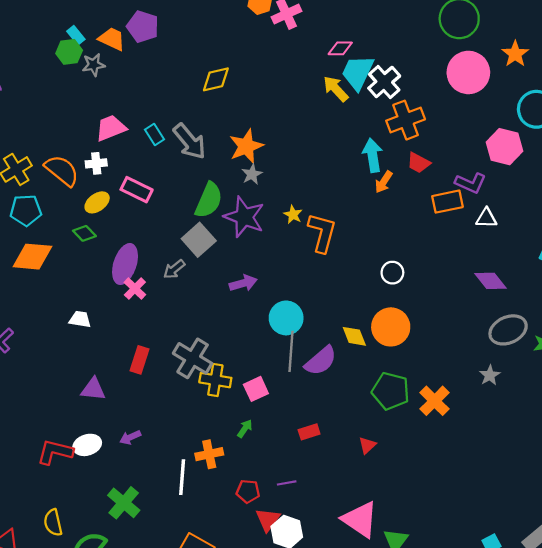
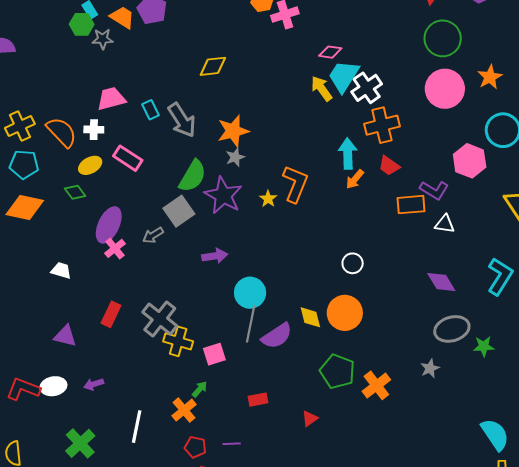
orange L-shape: (322, 233) -> (295, 184), moved
orange cross: (209, 454) -> (184, 410), moved, turned -35

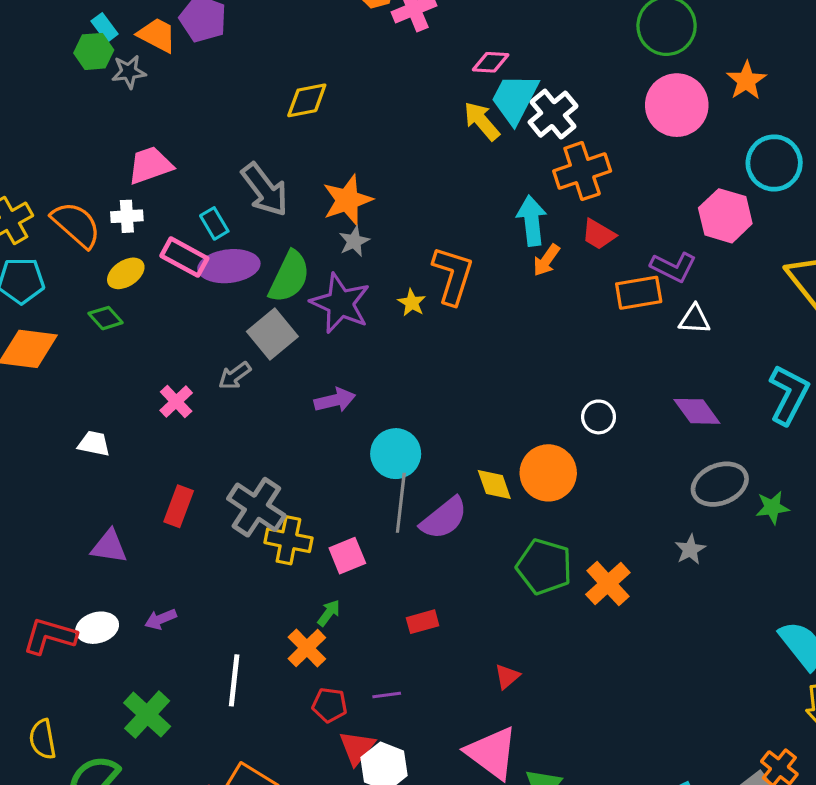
cyan rectangle: (150, 110) -> (214, 223), moved
purple ellipse: (109, 225) -> (229, 266), moved, turned 63
white circle: (353, 263) -> (599, 417), moved
red triangle: (310, 419) -> (507, 676), moved

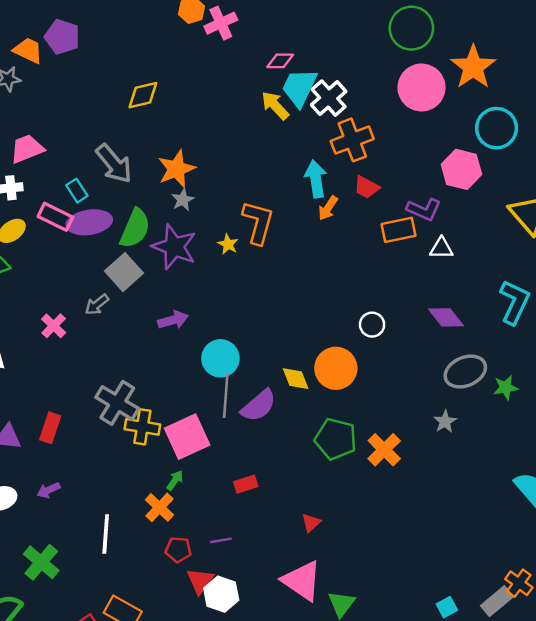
orange star: (746, 81) -> (473, 67), size x1.5
red rectangle: (179, 506) -> (50, 428), moved
pink square: (347, 556) -> (187, 437), size x1.6

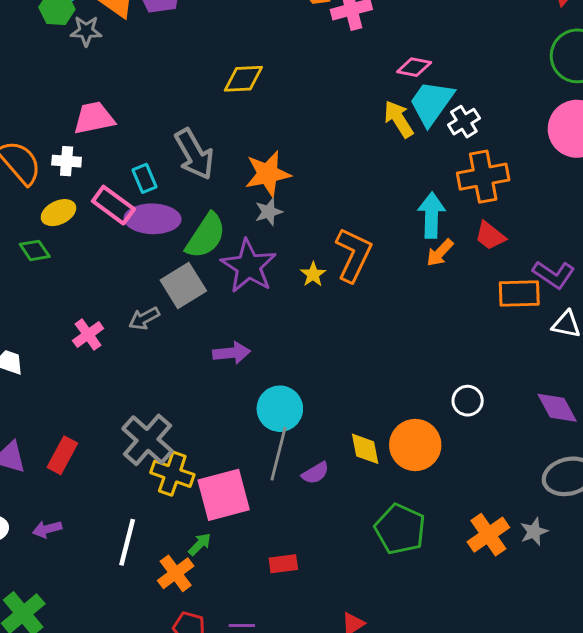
white cross: (329, 98) -> (464, 122), size x0.7
purple semicircle: (259, 406) -> (315, 473), size x0.6
orange cross: (384, 450) -> (488, 535), moved
white line: (106, 534) -> (127, 542), moved

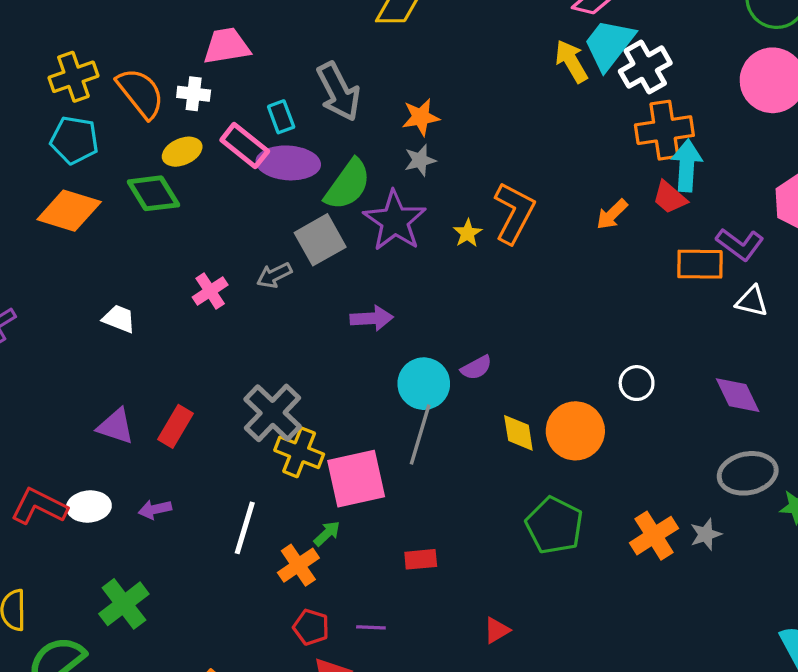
white cross: (464, 122) -> (645, 67), size x1.4
orange star: (268, 174) -> (421, 117), size x0.7
cyan arrow: (432, 215) -> (687, 166), moved
green diamond: (35, 250) -> (153, 193), size x1.5
purple semicircle: (315, 473) -> (476, 368), moved

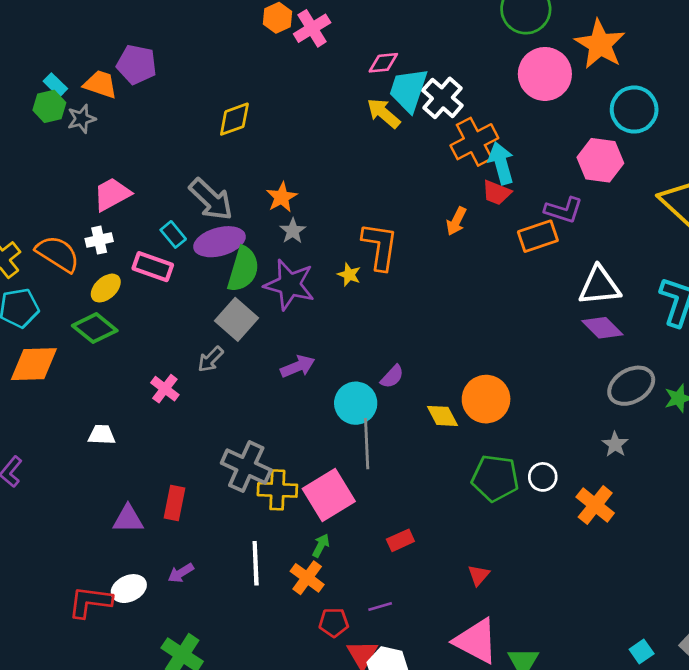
purple ellipse: (288, 163) -> (219, 242), moved
white triangle: (752, 301) -> (599, 286), moved, size x1.6
white circle: (637, 383) -> (543, 477), moved
orange cross: (654, 536) -> (595, 505), moved

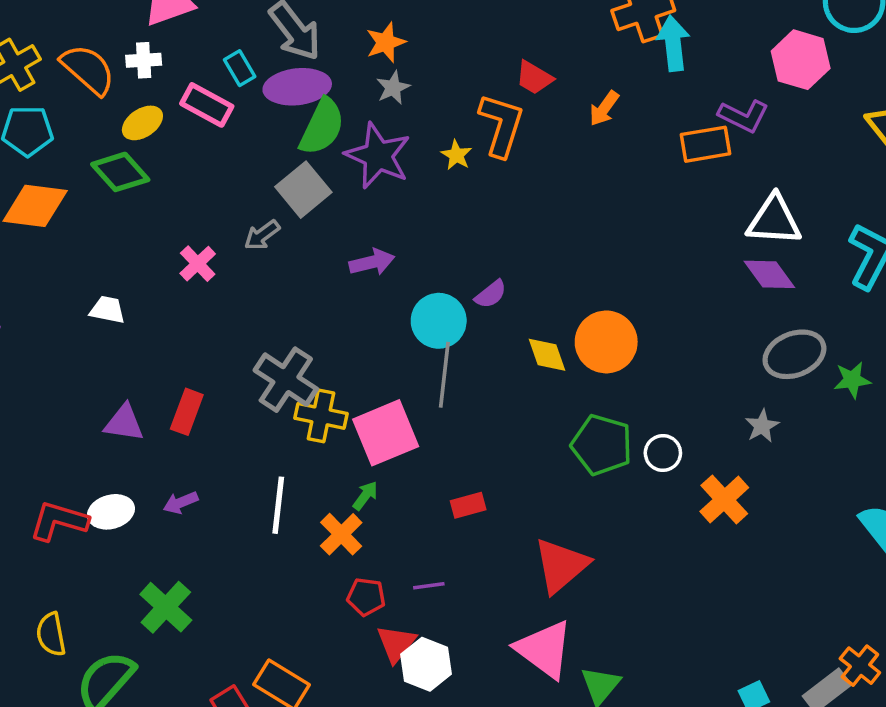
red trapezoid: (497, 193) -> (534, 78), moved
red triangle: (479, 575) -> (561, 565), size x2.0

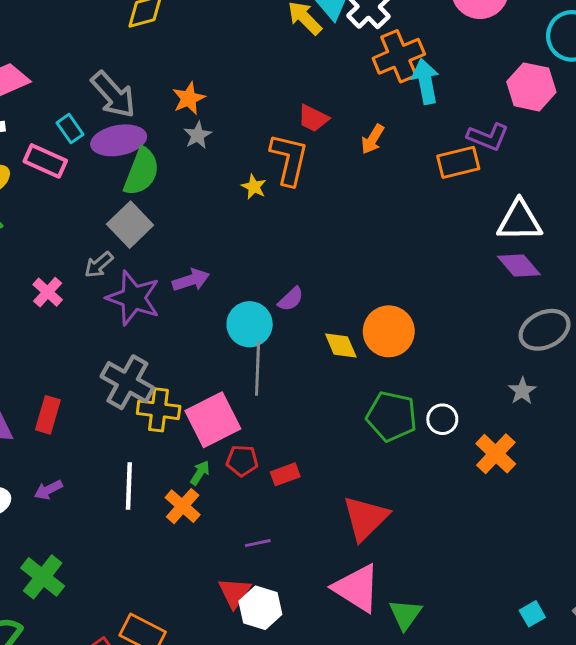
purple star: (378, 156) -> (133, 298), moved
red pentagon: (366, 597) -> (242, 461), moved

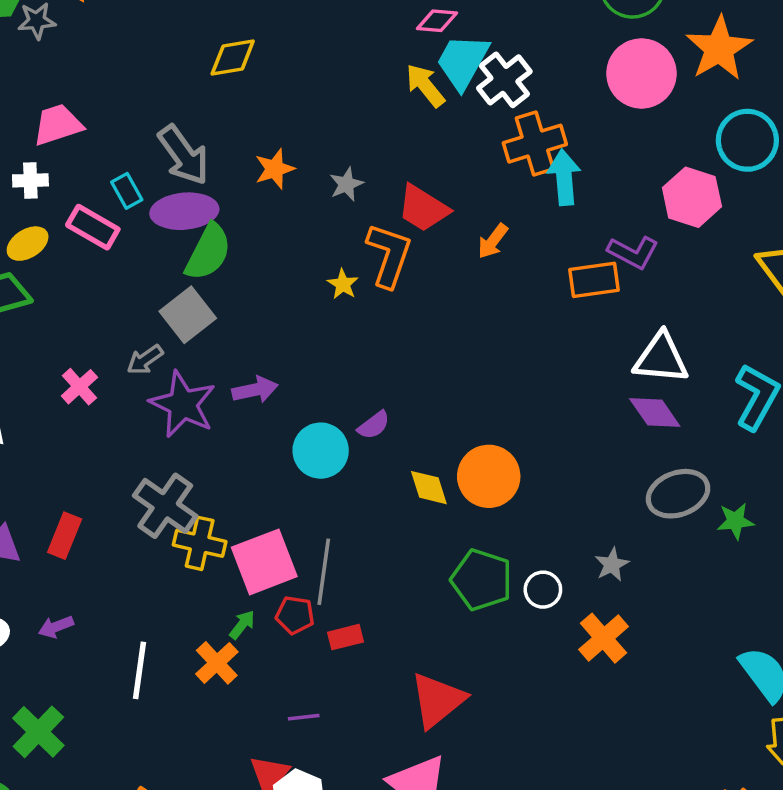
red trapezoid: (313, 118) -> (423, 208), size x1.4
gray star: (198, 135) -> (346, 184), moved
gray line: (258, 368) -> (324, 572), moved
gray star: (522, 391) -> (612, 565), moved
white line: (129, 486) -> (139, 670), moved

